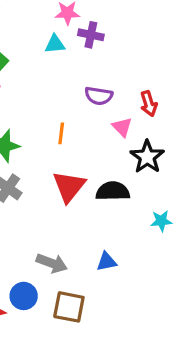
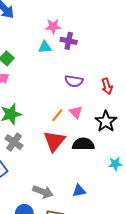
pink triangle: (122, 127) -> (76, 112), moved
orange line: (61, 133) -> (57, 115), moved, turned 32

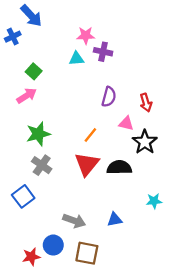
purple semicircle: (74, 81) -> (109, 97), turned -84
pink triangle: (76, 112) -> (126, 123), moved, turned -32
cyan star: (115, 164) -> (154, 201), moved

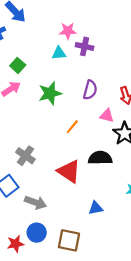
green star: (38, 134) -> (50, 93), moved
red triangle: (87, 164) -> (69, 171), moved, turned -35
gray arrow: (74, 221) -> (36, 203), moved

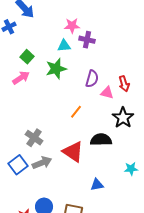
green star: (50, 93) -> (56, 69), moved
pink triangle: (107, 116) -> (107, 93), moved
gray arrow: (36, 203) -> (42, 163), moved, turned -42

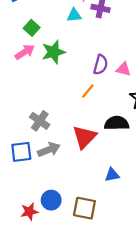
green star: (56, 69) -> (53, 52), moved
purple semicircle: (92, 79) -> (101, 65), moved
red triangle: (73, 152) -> (84, 137), turned 40
blue square: (18, 165) -> (21, 152), turned 30

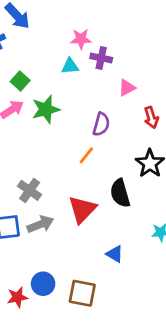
pink triangle: (124, 69) -> (127, 88), moved, turned -42
black semicircle: (117, 123) -> (120, 193), turned -105
blue triangle: (112, 175) -> (115, 254), turned 42

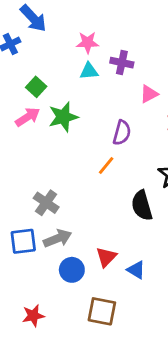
pink star: (81, 39) -> (88, 43), moved
red triangle: (82, 209) -> (106, 257), moved, size x0.7
blue circle: (43, 284) -> (72, 270), moved

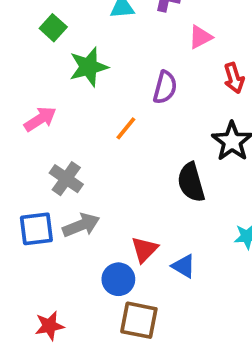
pink arrow: (28, 117) -> (40, 119), moved
orange line: (106, 165) -> (126, 128), moved
blue circle: (72, 270) -> (118, 279), moved

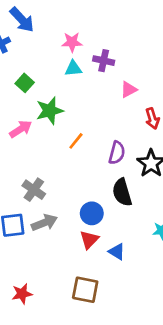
purple semicircle: (165, 87) -> (117, 153), moved
pink arrow: (40, 119) -> (21, 129), moved
orange line: (126, 128) -> (76, 141), moved
blue circle: (118, 279) -> (92, 213), moved

